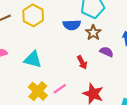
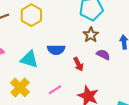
blue semicircle: (72, 25) -> (56, 50), moved
yellow cross: (38, 91) -> (20, 87), moved

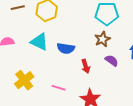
cyan triangle: (29, 59) -> (39, 42), moved
pink line: (55, 90) -> (59, 88), turned 40

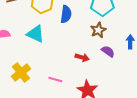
blue semicircle: (66, 48) -> (66, 14), moved, turned -90
red arrow: (86, 66) -> (82, 57), turned -56

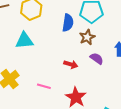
blue semicircle: (66, 14) -> (68, 23), moved
cyan triangle: (35, 34) -> (24, 41), turned -30

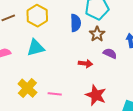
pink line: (44, 86) -> (55, 94), moved

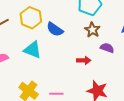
blue semicircle: (76, 23) -> (55, 29), moved, turned 132
cyan triangle: (36, 48) -> (33, 50), turned 42

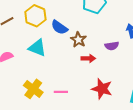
brown star: (92, 30) -> (78, 40), moved
purple semicircle: (107, 48) -> (112, 46), turned 152

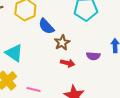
cyan triangle: (37, 48) -> (14, 53), moved

